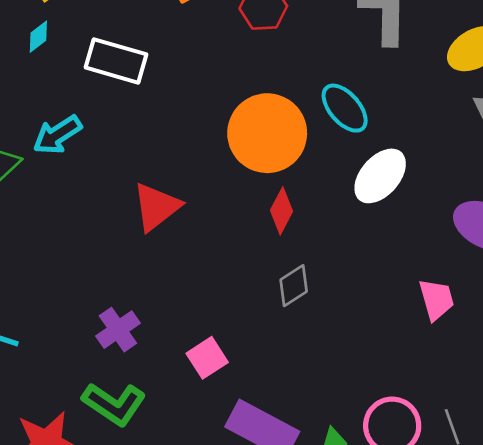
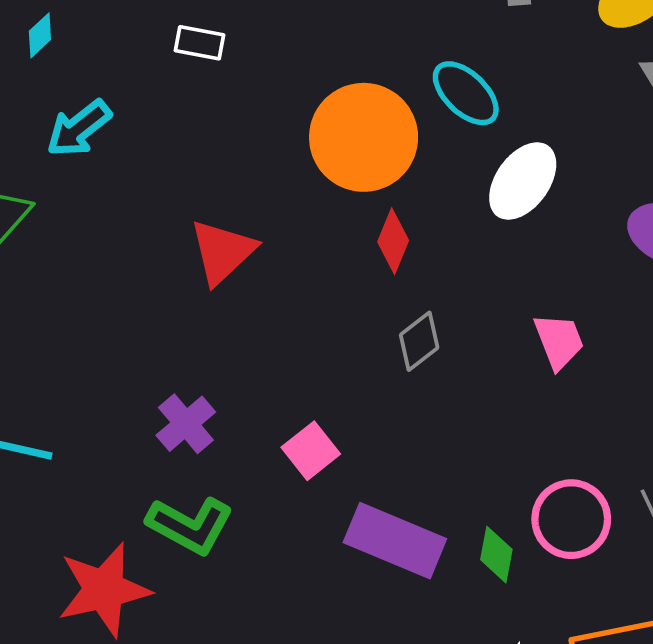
white rectangle: (116, 61) -> (200, 43), moved, size x0.6
cyan arrow: (57, 135) -> (79, 128), moved
pink trapezoid: (436, 300) -> (559, 341), moved

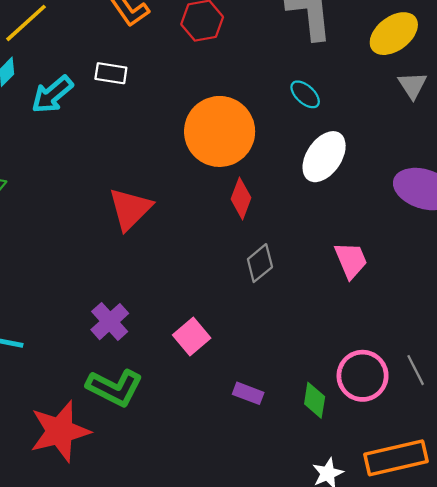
cyan ellipse: (466, 93) -> (305, 94), moved, size x0.7
cyan arrow: (79, 128) -> (52, 95), moved
purple rectangle: (395, 541) -> (248, 393), size x0.5

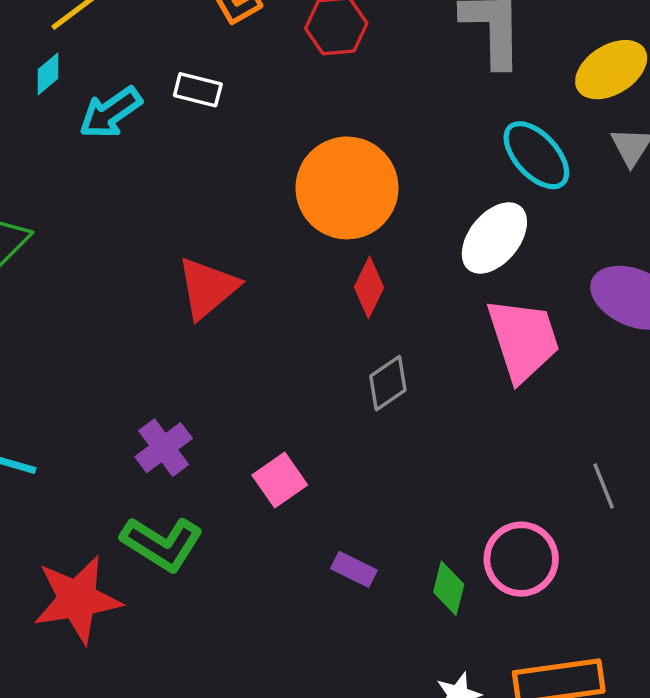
cyan ellipse: (305, 94) -> (536, 155), moved, size x1.6
pink trapezoid: (351, 260) -> (523, 340), moved, size x1.6
gray line: (416, 370) -> (604, 486), moved

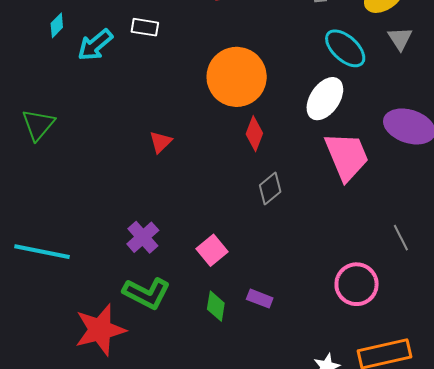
red triangle: (208, 288) -> (161, 142), size x0.6
green diamond: (449, 588) -> (216, 306), moved

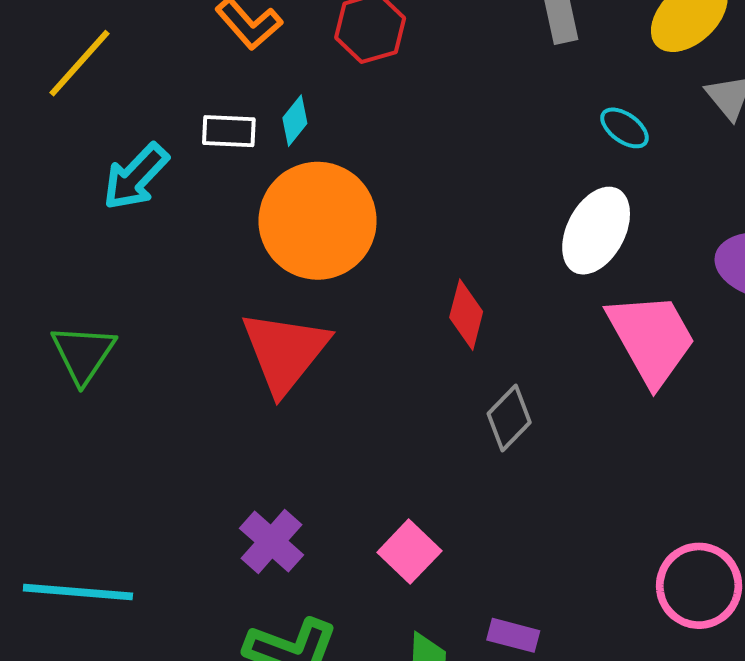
cyan diamond: (57, 25) -> (295, 121), moved
cyan ellipse: (345, 48) -> (625, 128), size x0.6
orange circle: (237, 77) -> (318, 221), moved
green triangle: (38, 125) -> (83, 354), moved
red triangle: (161, 142) -> (285, 352), size x2.0

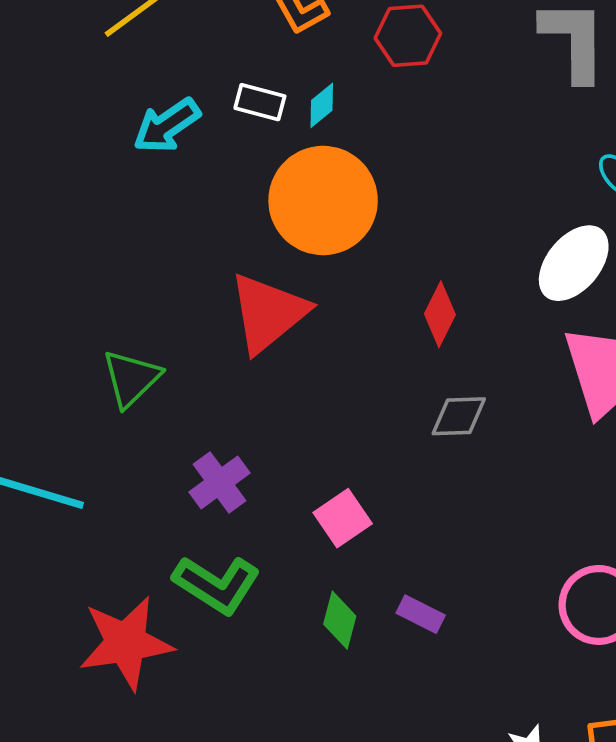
green triangle: (83, 354) -> (131, 378), moved
gray diamond: (509, 418) -> (459, 416), turned 32

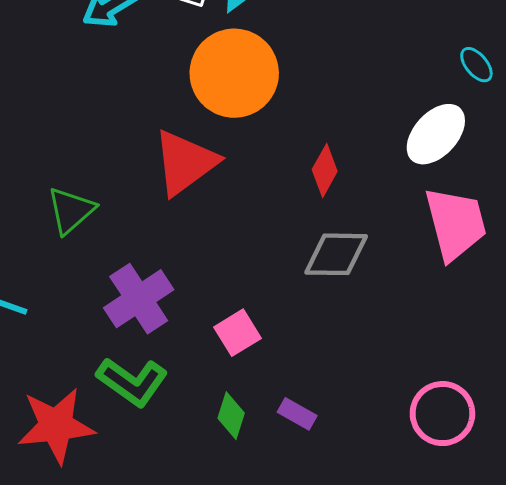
gray diamond: (459, 416) -> (336, 254), size x1.4
purple cross: (220, 482) -> (139, 299), size x1.4

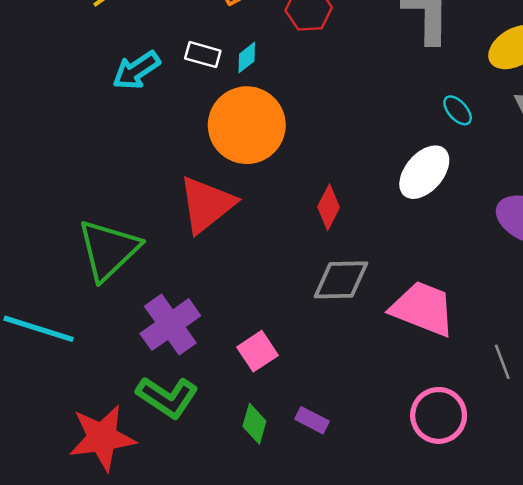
green triangle: (71, 210) -> (109, 250), size x1.5
pink trapezoid: (455, 224) -> (423, 309), moved, turned -52

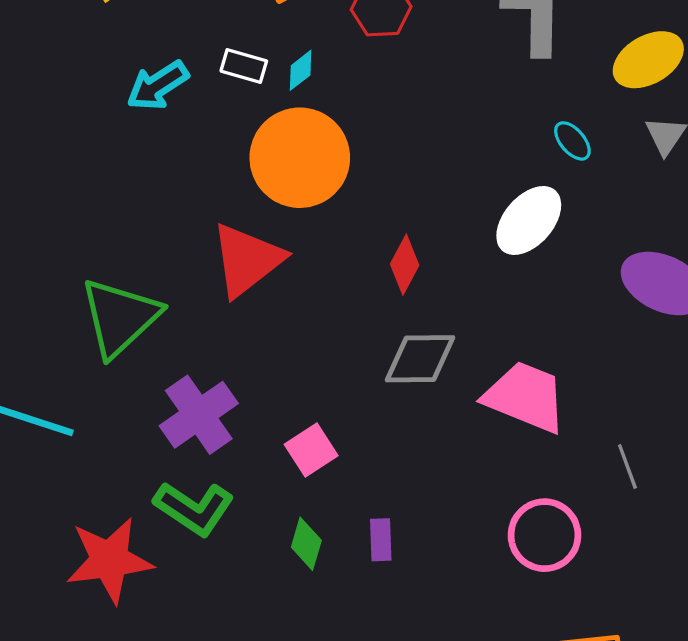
purple rectangle: (312, 420) -> (381, 540), turned 60

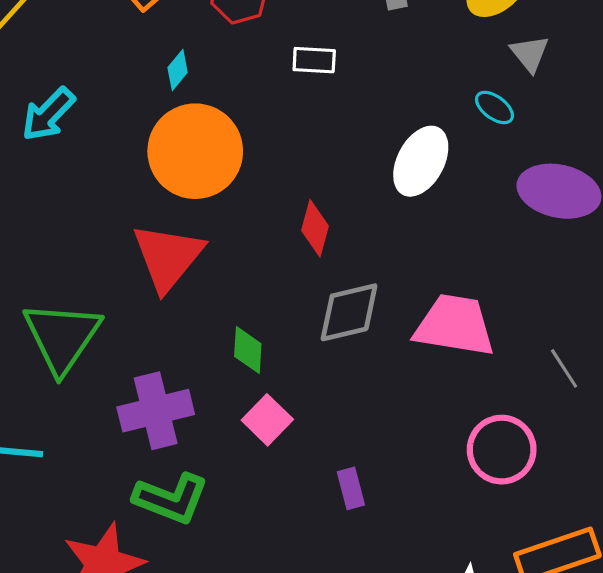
white rectangle: (244, 66) -> (314, 60), moved
cyan ellipse: (572, 141) -> (494, 107), moved
purple cross: (199, 415) -> (156, 411), turned 34
green diamond: (306, 544) -> (248, 350), moved

